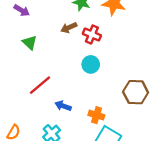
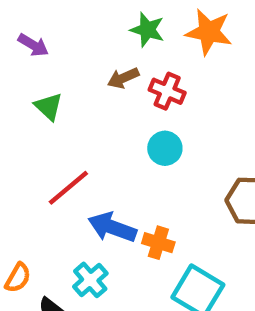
blue arrow: (63, 106) -> (112, 227), size x1.5
orange cross: (96, 115) -> (158, 243), moved

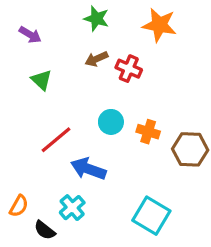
green star: (147, 30) -> (96, 19), moved
cyan circle: (165, 148) -> (111, 122), moved
orange cross: (158, 243) -> (148, 132), moved

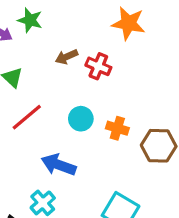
green star: (96, 19) -> (30, 20), moved
red line: (56, 140) -> (27, 117), moved

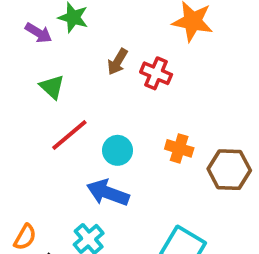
brown arrow: (67, 57) -> (117, 62), turned -35
cyan circle: (81, 119) -> (117, 150), moved

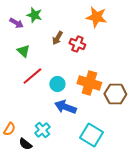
orange cross: (179, 148) -> (89, 83), size x1.6
blue arrow: (108, 193) -> (65, 107), moved

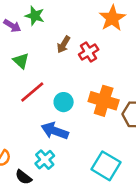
orange star: (96, 17) -> (112, 18), turned 30
red cross: (77, 44) -> (89, 52), turned 35
blue arrow: (65, 107) -> (55, 131), moved

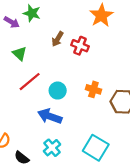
red cross: (89, 52) -> (80, 46), turned -36
orange cross: (104, 101) -> (93, 89), size x0.6
cyan cross: (45, 160) -> (52, 148), moved

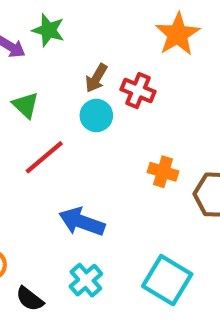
cyan circle: (58, 91) -> (96, 116), moved

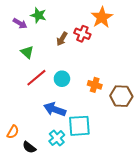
red cross: (138, 91) -> (82, 34), moved
cyan circle: (96, 116) -> (62, 79), moved
cyan square: (167, 280) -> (79, 126), moved, turned -35

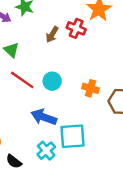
red line: (36, 78) -> (22, 80), turned 75

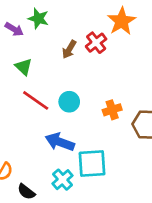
red cross: (76, 28) -> (96, 43), turned 30
orange cross: (90, 88) -> (112, 110), turned -35

